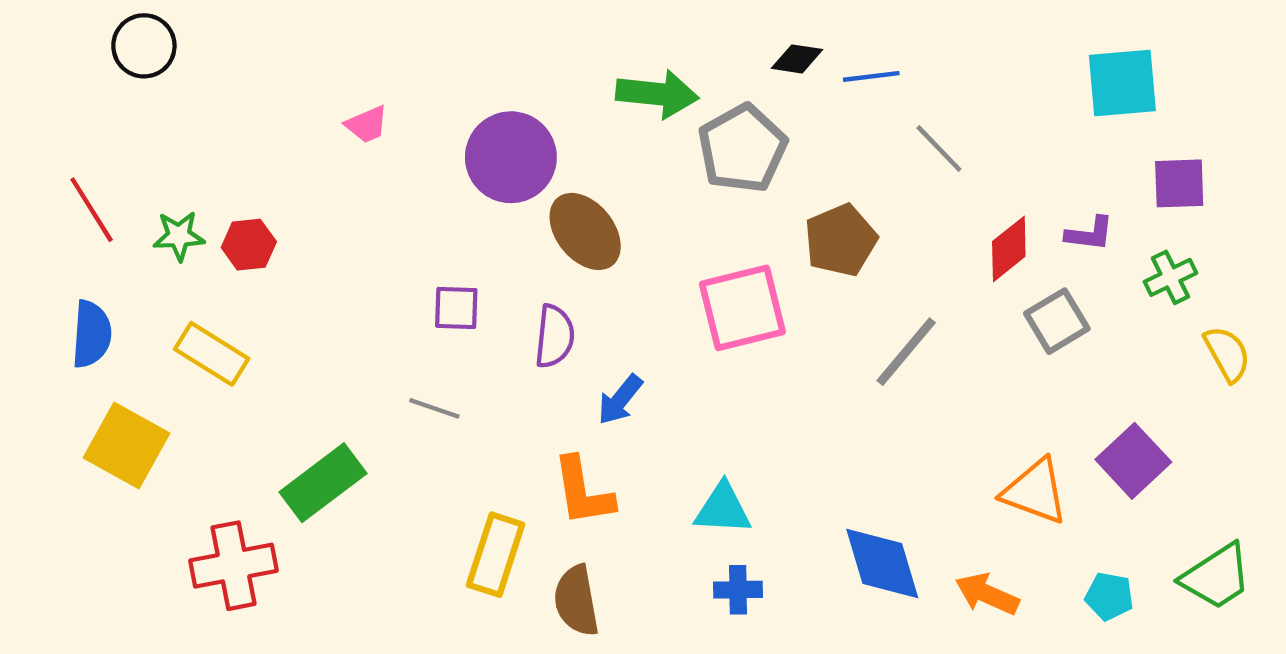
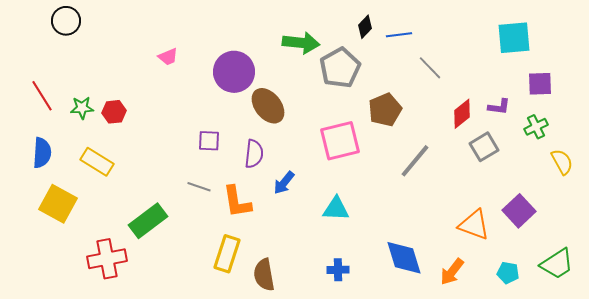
black diamond: (797, 59) -> (365, 27), turned -55
orange L-shape: (583, 491) -> (237, 202), moved
cyan triangle: (723, 509) -> (336, 209), moved
orange arrow: (987, 594) -> (452, 272), turned -76

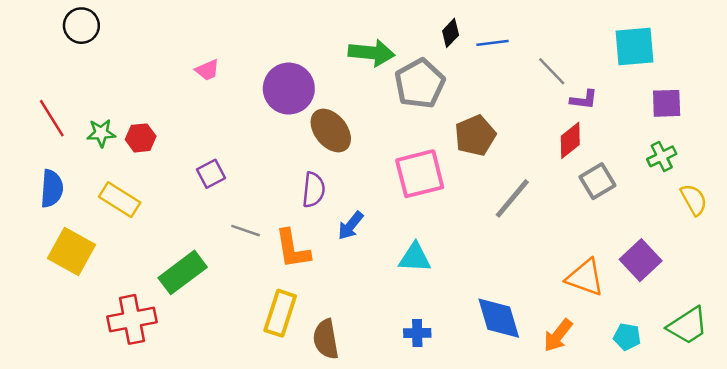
gray line: (430, 68) -> (552, 71), moved
purple L-shape: (499, 107) -> (584, 100), moved
purple square: (209, 141) -> (211, 174), moved, turned -30

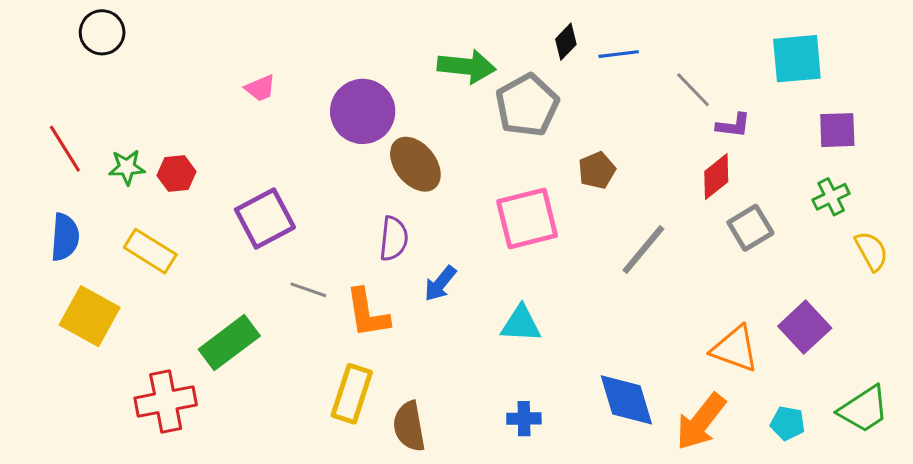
brown pentagon: (475, 135) -> (597, 170), size x0.7
purple square: (211, 174) -> (265, 218), size x1.6
orange arrow: (558, 335) -> (701, 422), size x1.4

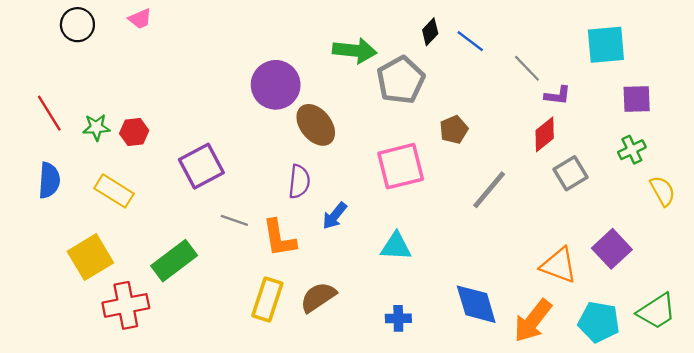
blue line: (619, 54) -> (470, 41), turned 44
pink trapezoid: (260, 88) -> (140, 19), moved
yellow square: (90, 316) -> (90, 257), moved, turned 30
cyan pentagon: (788, 423) -> (599, 322), size x1.6
brown semicircle: (409, 426) -> (318, 297), moved, turned 66

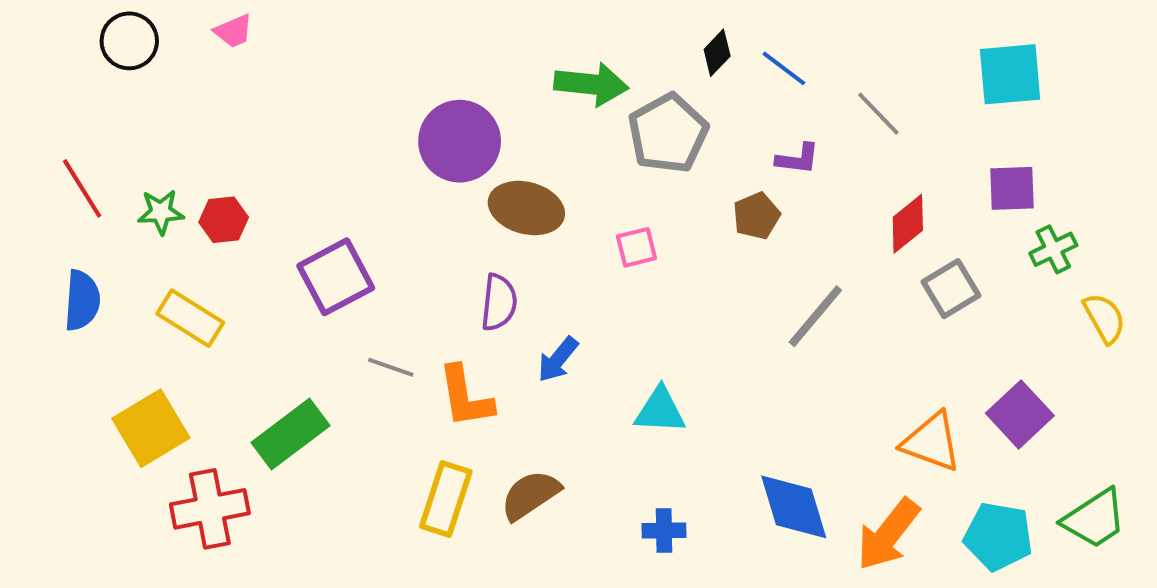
purple L-shape: (558, 95) -> (798, 159), moved
purple square: (637, 99) -> (1012, 188), moved
brown ellipse: (316, 125) -> (526, 208), turned -36
pink square: (401, 166) -> (636, 247), moved, size x0.5

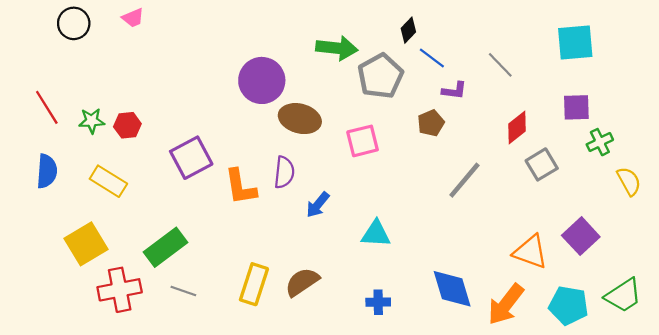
blue line: (784, 68) -> (432, 58), moved
pink square: (636, 247) -> (363, 141), size x1.4
gray line: (391, 367) -> (183, 291), moved
orange L-shape: (465, 397) -> (240, 187), moved

